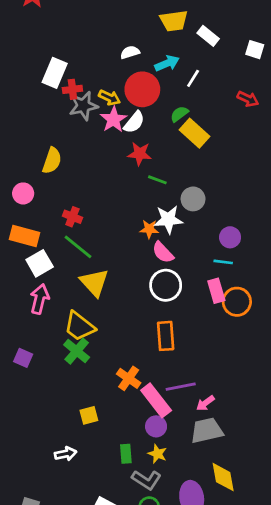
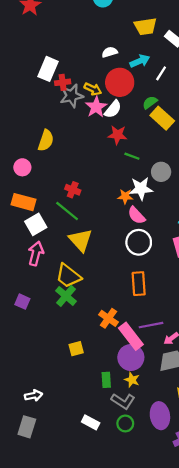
red cross: (72, 217) -> (73, 190), moved
purple circle: (156, 426) -> (131, 357), size x1.5
white arrow: (66, 454) -> (34, 396), moved

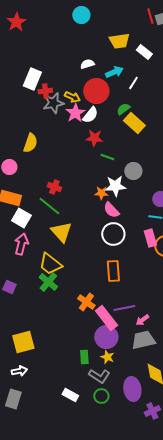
white square: (36, 224) -> (21, 218), turned -30
yellow square: (76, 349) -> (23, 342), moved, size x1.6

